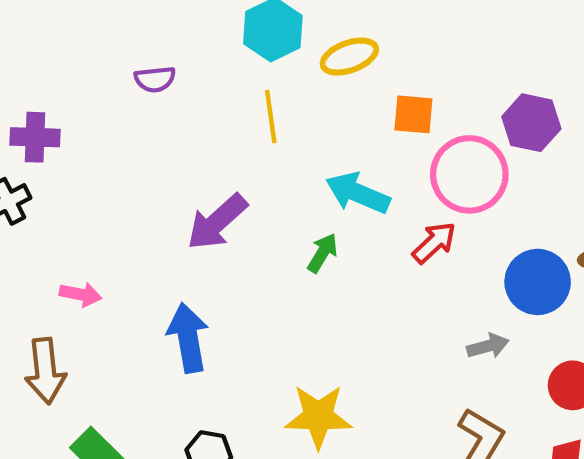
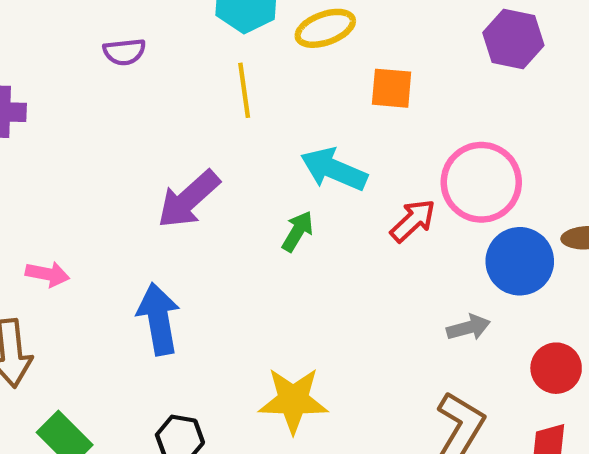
purple hexagon: (531, 123) -> (513, 39), moved
pink circle: (469, 174) -> (481, 182), moved

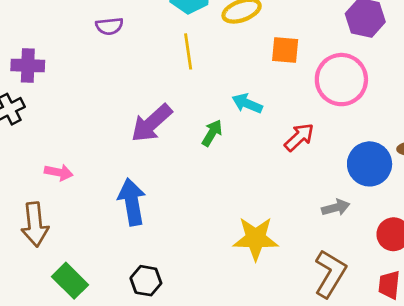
cyan arrow: (334, 169) -> (247, 103), size x0.7
pink circle: (481, 182) -> (341, 80), moved
green arrow: (297, 231) -> (212, 133), moved
yellow star: (293, 400) -> (256, 238), moved

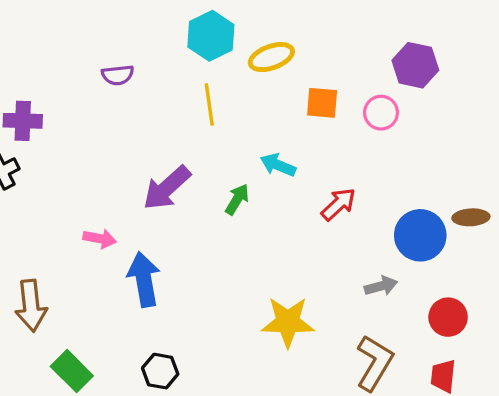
pink circle: (341, 80) -> (381, 113), moved, size x0.6
pink arrow: (59, 172) -> (100, 239), moved

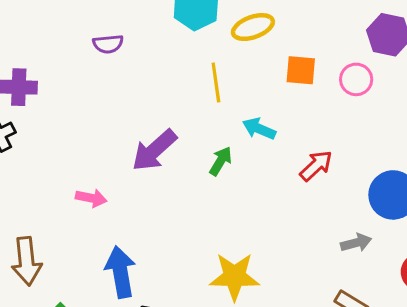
yellow line: (209, 104) -> (216, 82), moved
blue arrow: (144, 279) -> (120, 272), moved
yellow star: (288, 322) -> (234, 277), moved

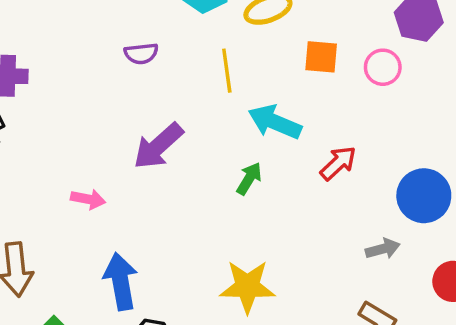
purple semicircle: (108, 44) -> (141, 54), moved
cyan arrow: (259, 129) -> (275, 122), size x1.4
green arrow: (221, 161) -> (249, 179), moved

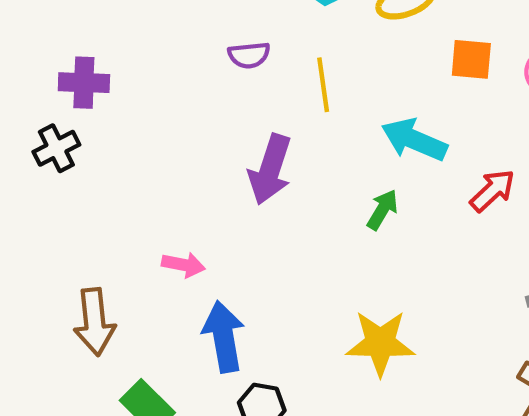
yellow line: (227, 71) -> (323, 85), moved
purple arrow: (158, 146) -> (270, 169), turned -30
pink arrow: (88, 199) -> (183, 265), moved

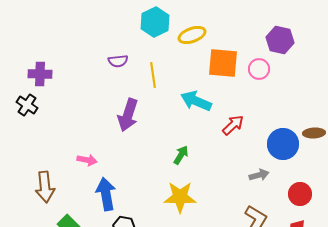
orange square: (471, 59) -> (223, 63), size x1.5
black cross: (56, 148) -> (27, 105), turned -30
green arrow: (382, 210) -> (181, 155), moved

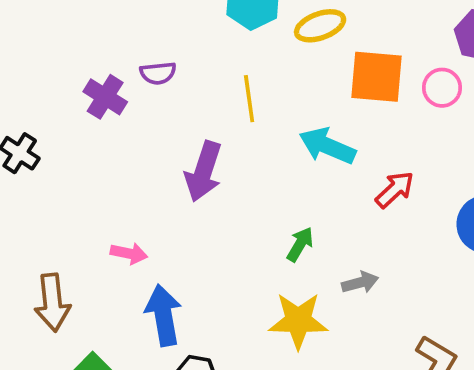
purple semicircle: (118, 61) -> (158, 73), moved
purple cross: (40, 74) -> (105, 97), moved, turned 30
gray arrow: (259, 175) -> (360, 282), moved

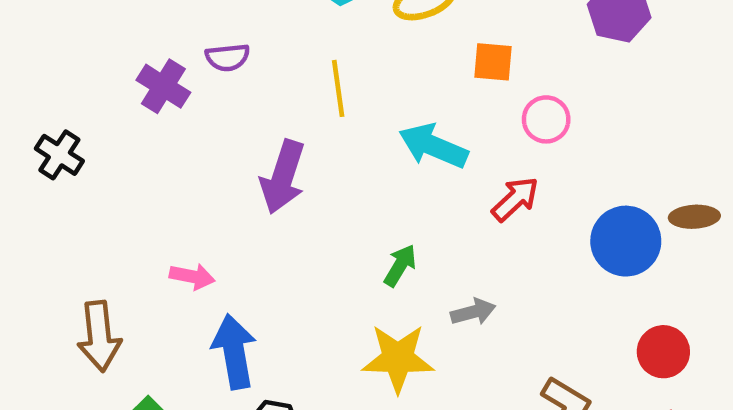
orange square: (376, 77) -> (493, 62), size x0.6
pink circle: (442, 88) -> (546, 119), moved

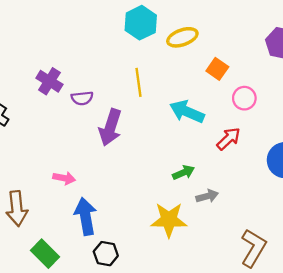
purple semicircle: (228, 57) -> (82, 98), moved
orange square: (493, 62) -> (217, 69), turned 30
green arrow: (400, 265) -> (184, 173), moved, turned 35

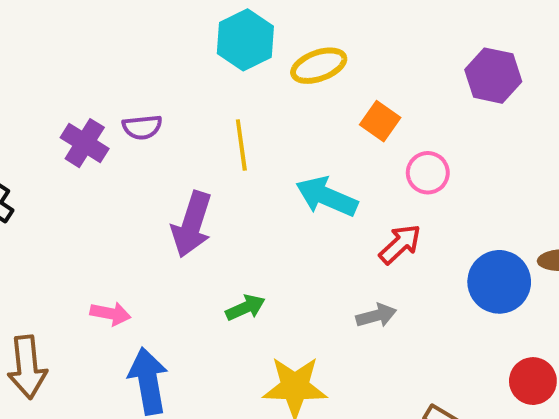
purple semicircle: (82, 98) -> (142, 127), moved
green arrow: (184, 173) -> (245, 308), moved
gray arrow: (207, 196) -> (376, 316), moved

